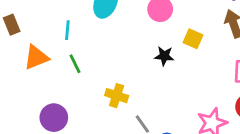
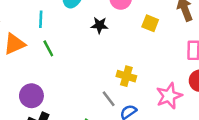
black star: (164, 56) -> (100, 25), moved
yellow cross: (117, 96) -> (126, 76), moved

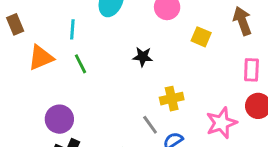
black star: (100, 25) -> (143, 57), moved
yellow cross: (126, 76) -> (172, 99), turned -30

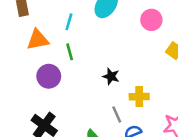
black star: (143, 57) -> (111, 76), moved
purple circle: (59, 119) -> (49, 76), moved

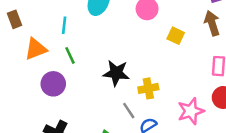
black star: (111, 76) -> (116, 73), size x1.5

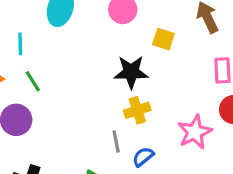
black star: (116, 73) -> (131, 72), moved
gray line: (129, 111) -> (116, 141), turned 30

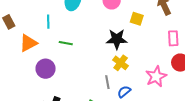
green line: (33, 81) -> (66, 43), moved, turned -48
yellow cross: (137, 110) -> (121, 63), turned -35

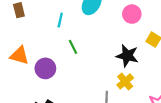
orange triangle: (28, 43) -> (19, 56), moved, turned 30
green line: (66, 43) -> (73, 47), turned 40

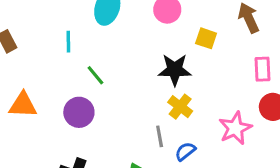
purple circle: (45, 68) -> (79, 112), moved

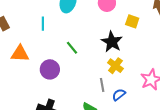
black star: (175, 70) -> (112, 42), turned 30
green line: (95, 75) -> (72, 48), moved
orange triangle: (23, 105) -> (20, 54), moved

